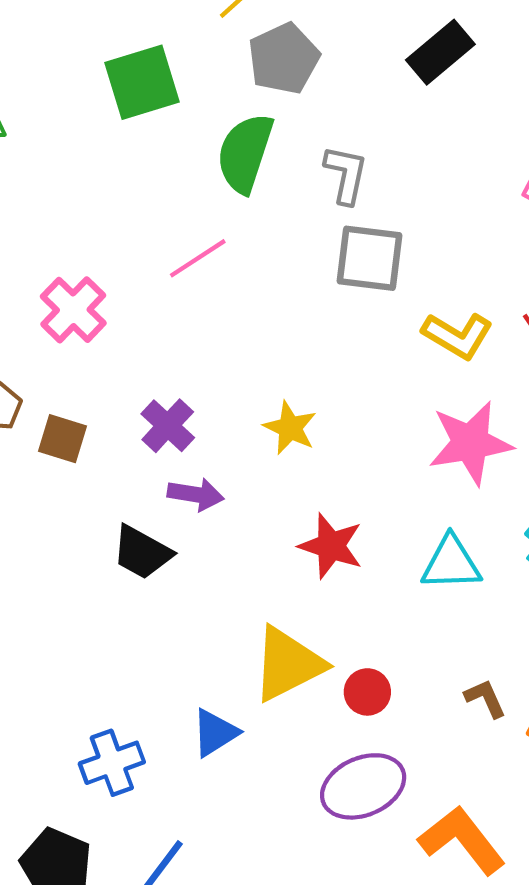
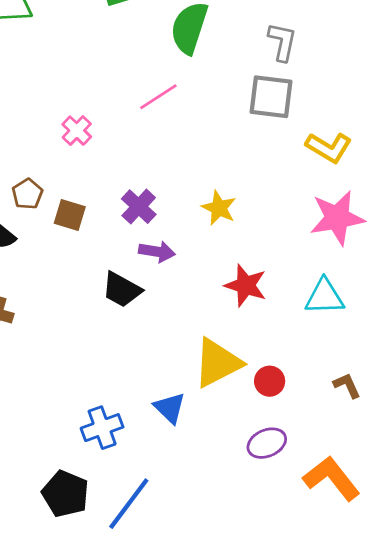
gray L-shape: (346, 175) -> (282, 42), moved
pink cross: (73, 310) -> (77, 131), size x0.7
blue triangle: (215, 733) -> (170, 408), turned -44
purple ellipse: (363, 786) -> (267, 443), size x0.7

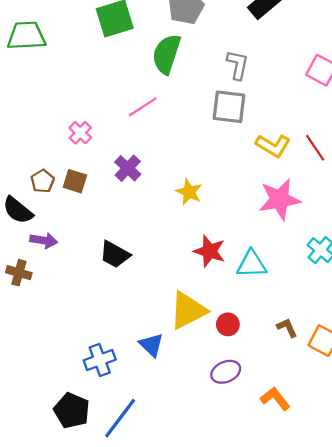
purple cross: (139, 207) -> (128, 168), moved
brown square: (70, 215) -> (75, 181), moved
purple arrow: (157, 252) -> (44, 240), moved
cyan triangle: (325, 297) -> (252, 264), moved
orange L-shape: (332, 478) -> (275, 399), size x0.7

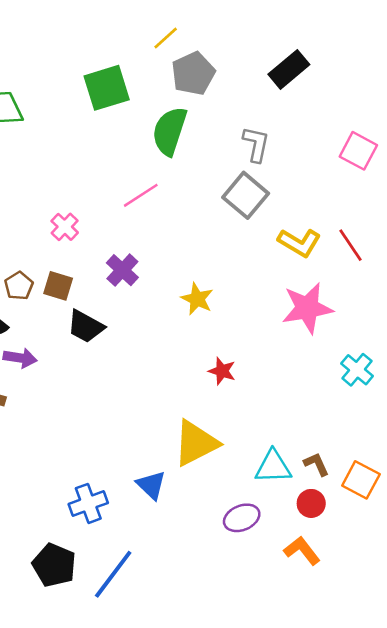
gray square: (229, 107) -> (246, 195), turned 33
red star: (210, 251) -> (222, 371), size x0.7
black trapezoid: (115, 254) -> (86, 326), moved
cyan triangle: (252, 264) -> (273, 467), moved
red circle: (228, 324) -> (311, 503), moved

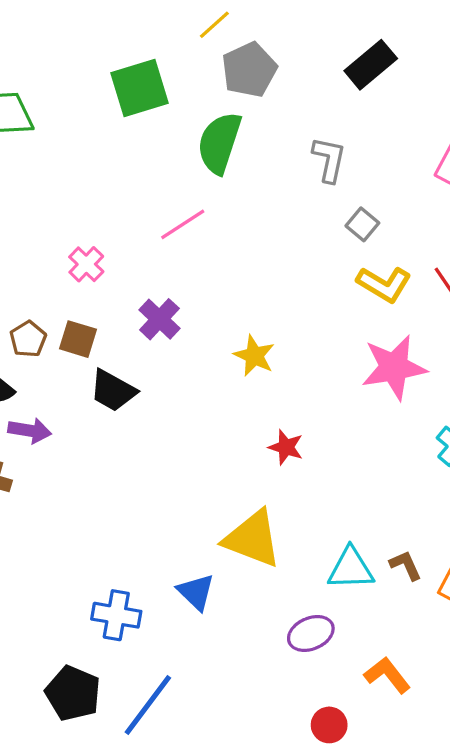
gray square: (246, 195) -> (362, 224), moved, size x0.6
yellow triangle: (196, 443) -> (253, 539), turned 48
blue cross: (88, 503) -> (116, 615), turned 30
red circle: (311, 503) -> (329, 725), moved

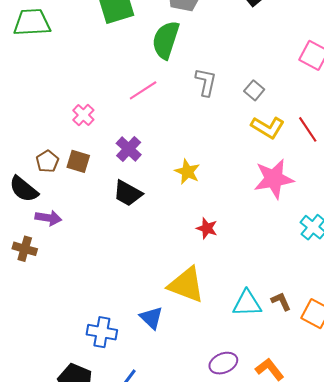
gray L-shape: (329, 159) -> (206, 82), moved
black trapezoid: (113, 391) -> (128, 193), moved
purple ellipse: (311, 633) -> (223, 363), moved

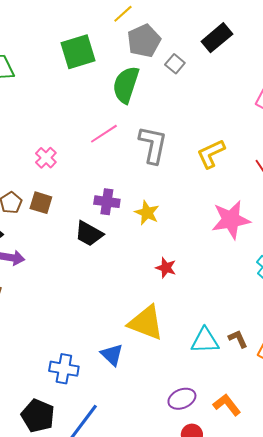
gray L-shape: (206, 82) -> (153, 145), moved, size x1.4
gray square: (254, 90) -> (175, 64), moved
yellow L-shape: (268, 127) -> (211, 154), moved, turned 124
purple cross: (129, 149) -> (107, 202), moved, turned -35

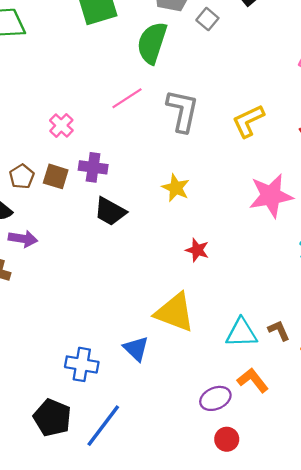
purple cross: (107, 202) -> (93, 167), moved
orange L-shape: (227, 405) -> (253, 380), moved

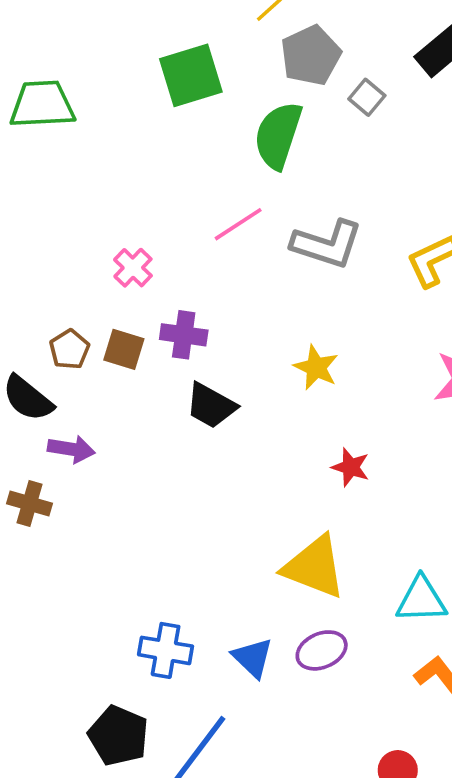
gray L-shape: (183, 111) -> (327, 244), turned 96
blue triangle: (136, 349) -> (253, 658), moved
purple ellipse: (215, 398) -> (322, 650), moved

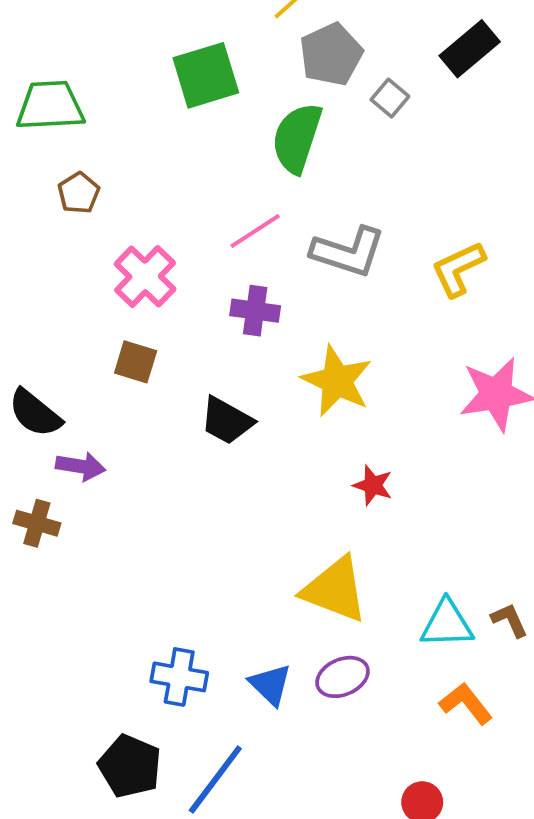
pink cross: (133, 268) -> (145, 276), size x1.5
purple cross: (184, 335) -> (255, 311), moved
brown pentagon: (69, 349) -> (79, 193), moved
yellow star: (316, 367) -> (337, 381), size x1.5

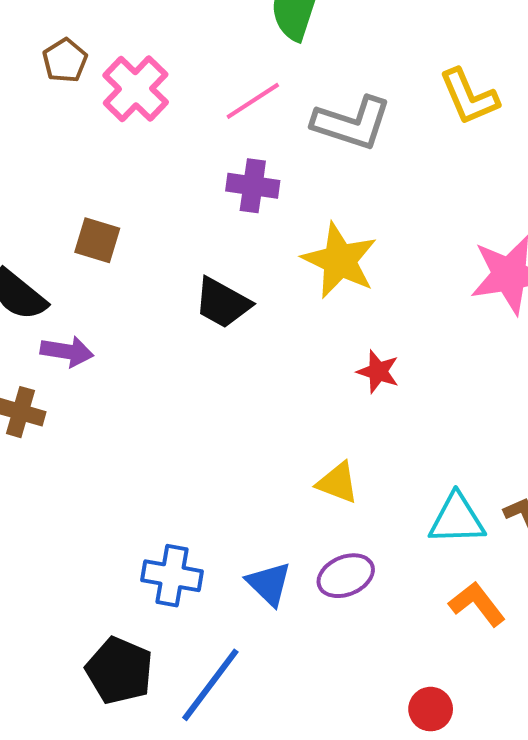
yellow L-shape: (458, 269) -> (469, 97), moved, turned -88
pink cross: (145, 276) -> (136, 89), moved
brown square: (136, 362) -> (97, 240), moved
yellow triangle: (335, 590) -> (338, 483), size x0.6

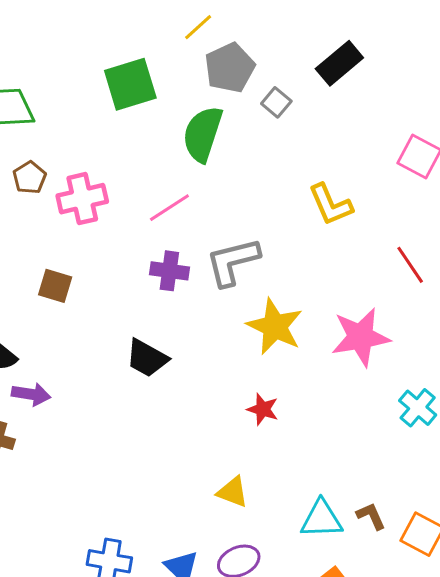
pink cross: (136, 89) -> (82, 199), turned 33
gray L-shape: (352, 123) -> (233, 262), moved, turned 148
brown square: (97, 240) -> (55, 286), moved
yellow star: (340, 260) -> (275, 327), moved

